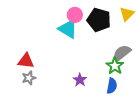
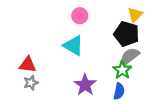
black pentagon: (99, 20) -> (127, 34), moved
cyan triangle: (68, 29) -> (73, 46), moved
purple star: (80, 80) -> (85, 85), size x1.5

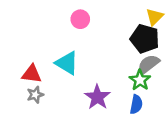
pink circle: (80, 16) -> (80, 19), moved
cyan triangle: (73, 46) -> (67, 63), moved

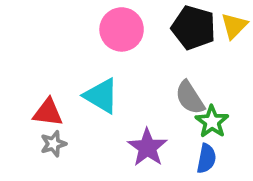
pink circle: (80, 19) -> (122, 29), size x1.5
black pentagon: (145, 39) -> (194, 28), moved
gray semicircle: (148, 64) -> (190, 98), moved, turned -85

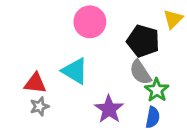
black pentagon: (194, 28) -> (143, 41), moved

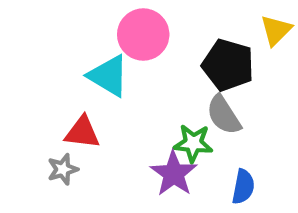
cyan triangle: (75, 71) -> (108, 76), moved
red triangle: (35, 83) -> (82, 132), moved
green star: (157, 90) -> (193, 143), moved, turned -30

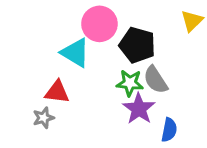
black pentagon: (228, 65) -> (137, 45), moved
green star: (193, 143) -> (130, 83), moved
purple star: (174, 174) -> (139, 109), moved

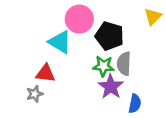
gray semicircle: (156, 80) -> (124, 64), turned 35

